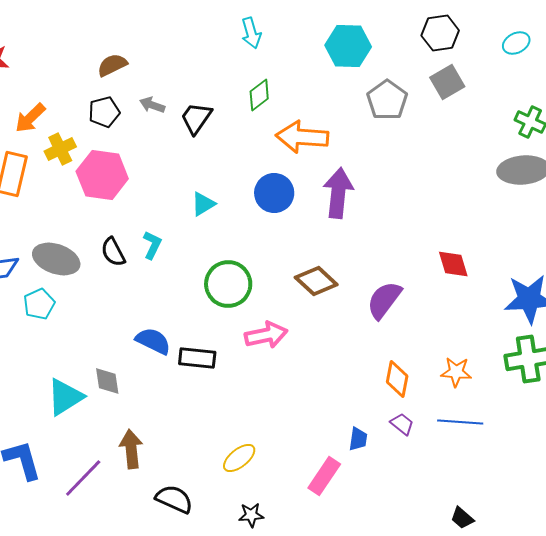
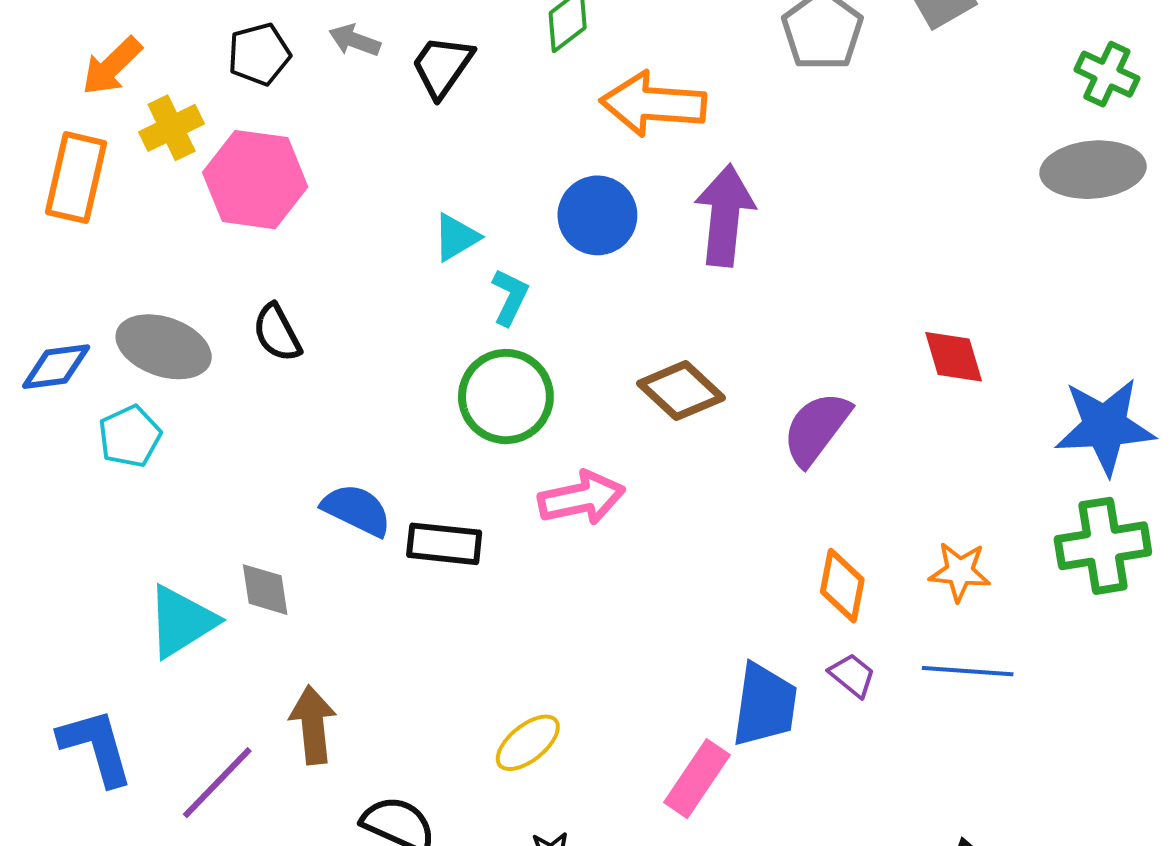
cyan L-shape: (152, 245) -> (510, 297), moved
blue trapezoid: (358, 439) -> (765, 705), size x1.8

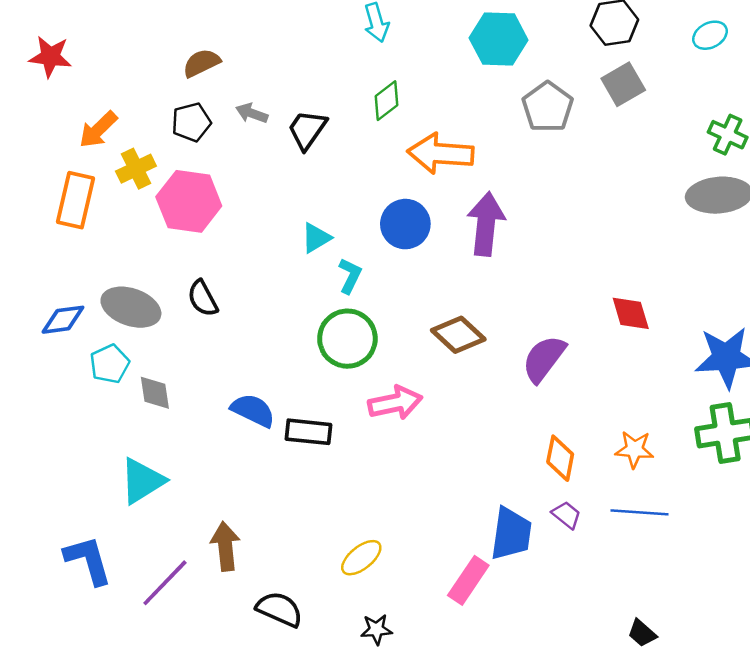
gray diamond: (265, 590) -> (155, 393), moved

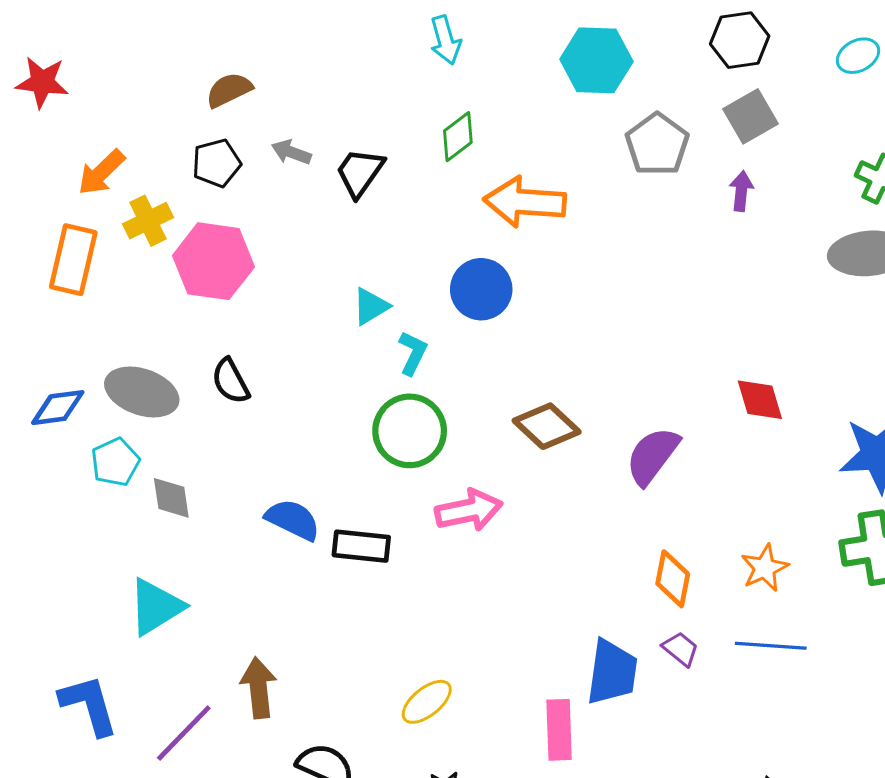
purple arrow: (486, 224) -> (741, 191), moved, size x0.5
orange star: (634, 449) -> (765, 568), turned -30
pink rectangle: (468, 580) -> (559, 730), turned -36

